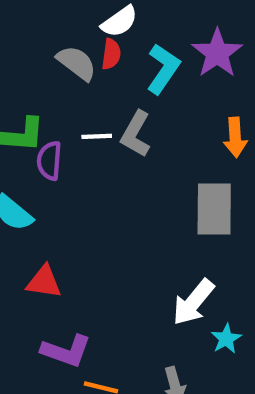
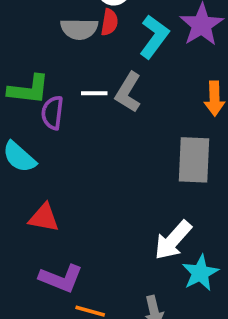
gray semicircle: (77, 63) -> (79, 29), turned 141
cyan star: (226, 339) -> (200, 273), size x1.4

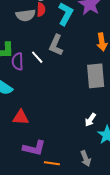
white line: (94, 93) -> (37, 57), moved, turned 56
white arrow: (173, 240) -> (90, 120), size x0.6

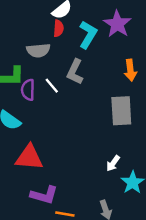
gray semicircle: (26, 15) -> (38, 50), moved
red triangle: (21, 117) -> (29, 157), size x1.4

